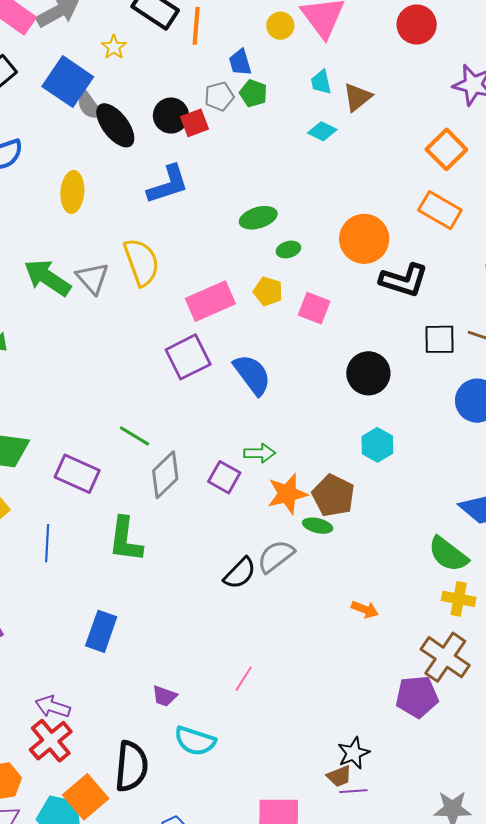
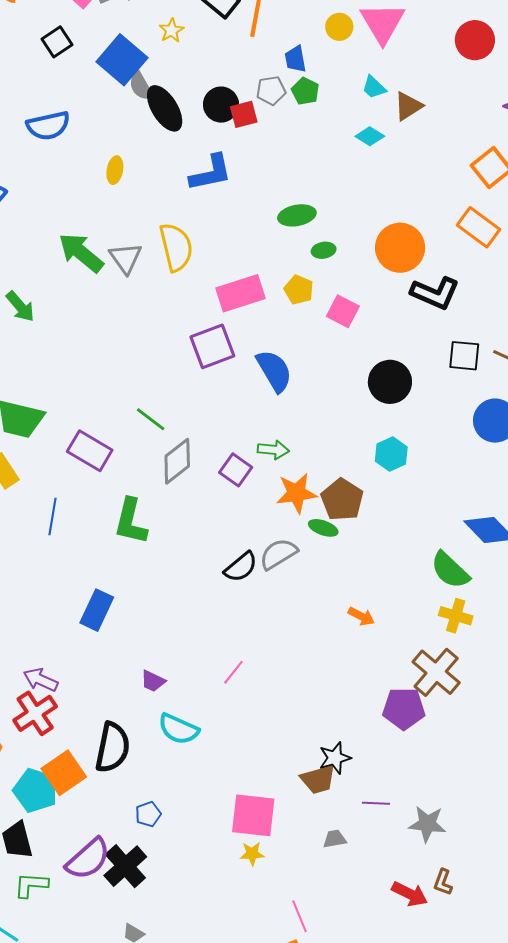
cyan trapezoid: (321, 82) -> (374, 87), turned -40
yellow ellipse: (72, 192) -> (115, 170), size x0.7
brown trapezoid: (339, 776) -> (318, 779), size x1.4
purple line: (353, 791) -> (376, 803), moved

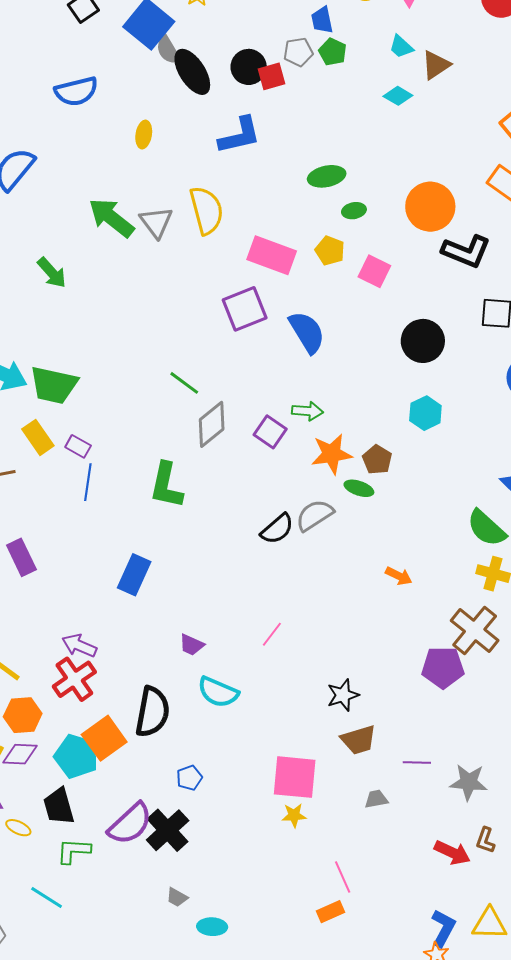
pink rectangle: (240, 293) -> (272, 255), turned 39
purple rectangle: (90, 451) -> (78, 446), moved, size x0.6
brown pentagon: (342, 500) -> (377, 460), size x0.7
black star: (335, 758) -> (343, 695), moved

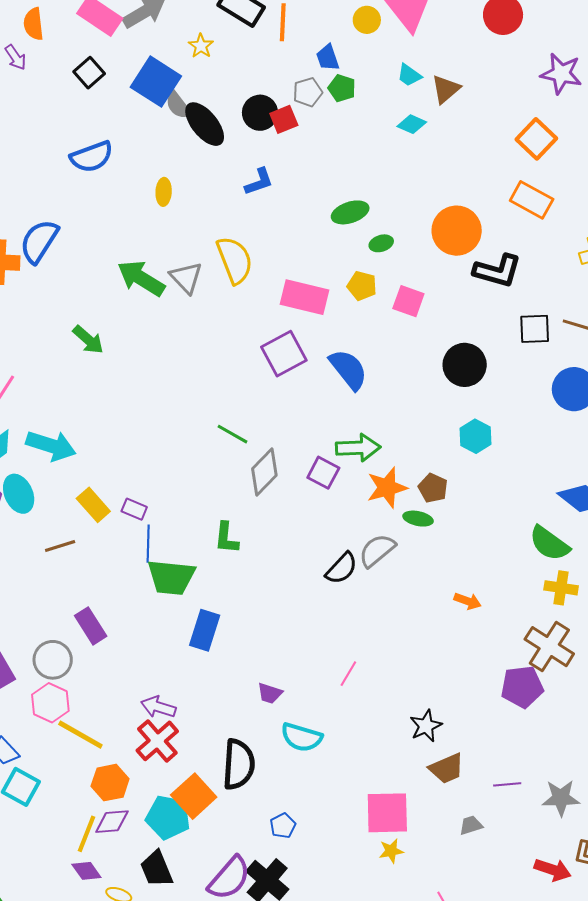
blue L-shape: (240, 135) -> (259, 182), size x0.7
green trapezoid: (54, 385) -> (171, 577), moved
green arrow: (308, 411) -> (358, 448), size x1.4
green L-shape: (166, 485) -> (226, 538), size x0.7

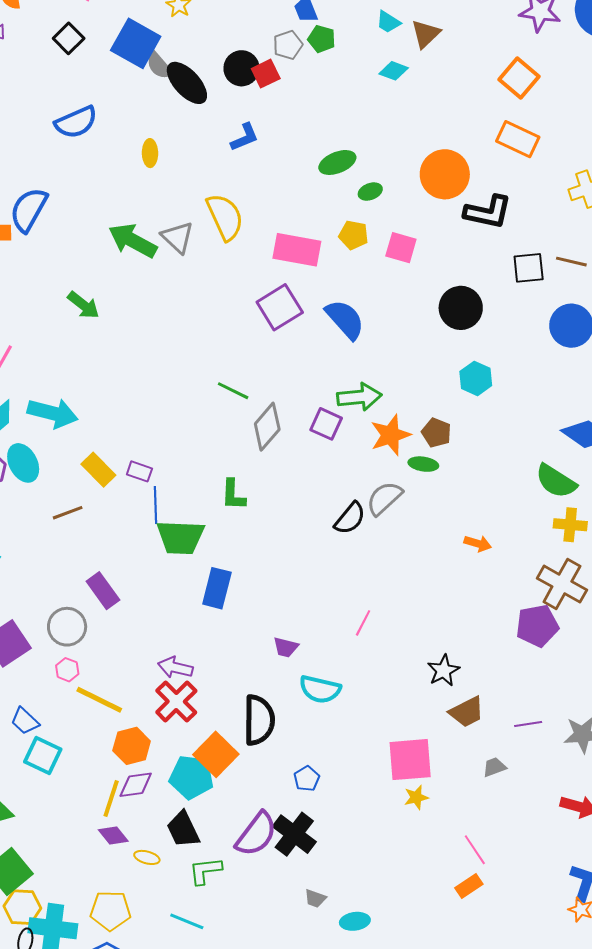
pink hexagon: (50, 703) -> (67, 670), size x0.6

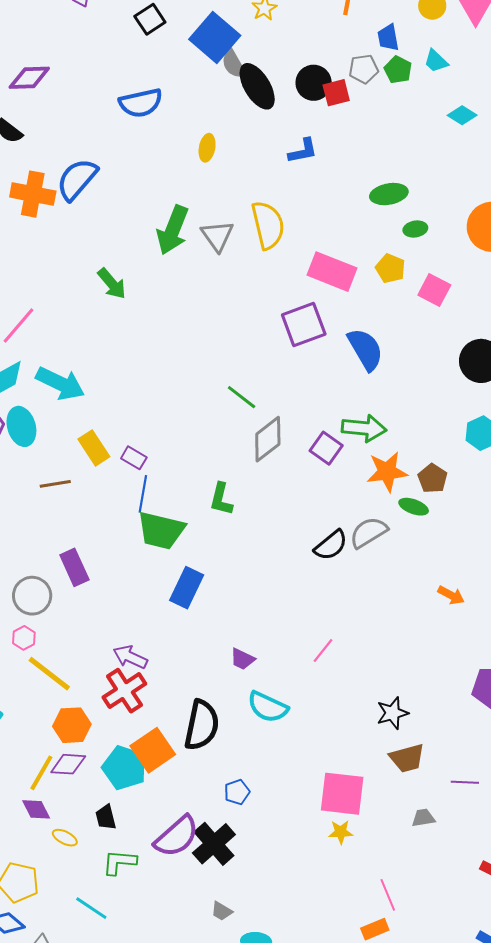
cyan trapezoid: (388, 22) -> (436, 61), moved
green arrow: (133, 241) -> (173, 230), turned -108
black trapezoid: (183, 829) -> (106, 817), size x0.7

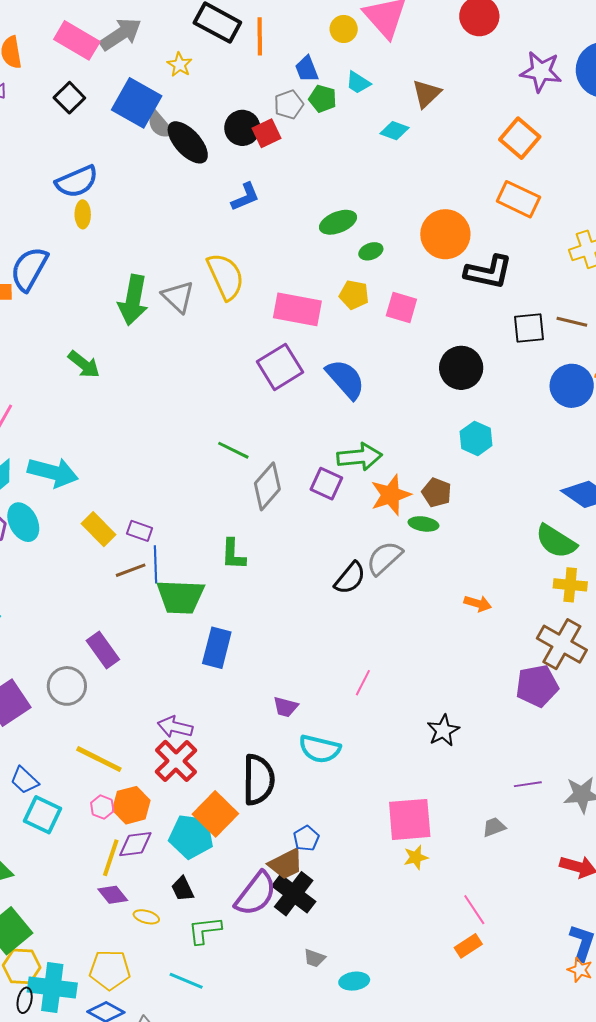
yellow ellipse: (207, 148) -> (83, 214), moved
brown line: (55, 484) -> (131, 570), moved
pink hexagon: (24, 638) -> (102, 807), moved
brown trapezoid: (407, 758) -> (286, 864), moved

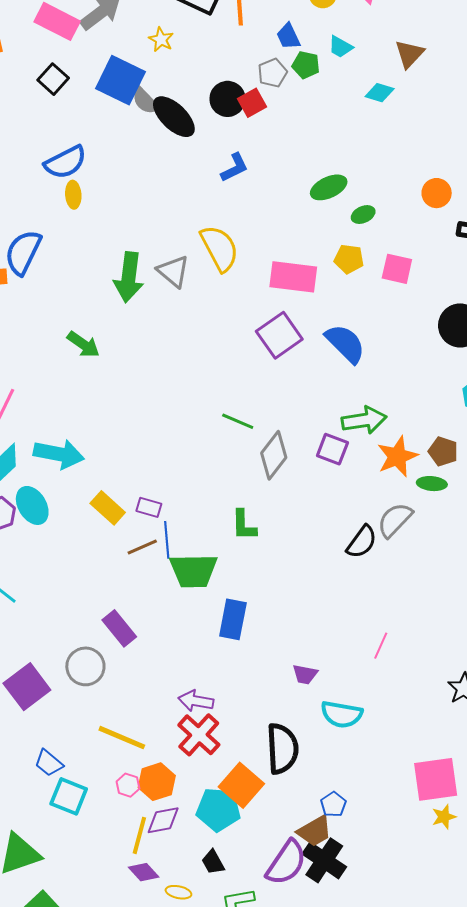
orange circle: (445, 234) -> (437, 193), size x0.6

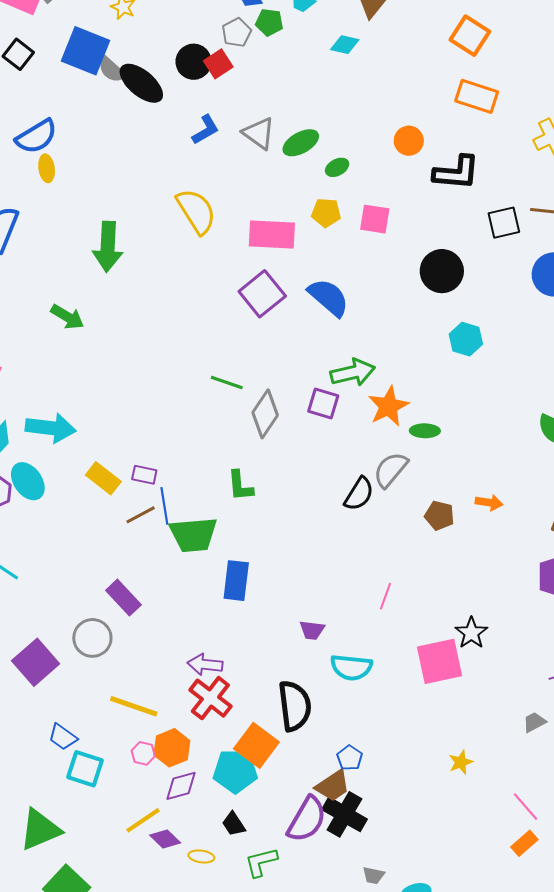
gray triangle: (173, 271) -> (259, 133), moved
brown pentagon: (443, 451) -> (439, 516), moved
pink square: (436, 779) -> (439, 661), moved
yellow line: (139, 835) -> (143, 820), moved, turned 45

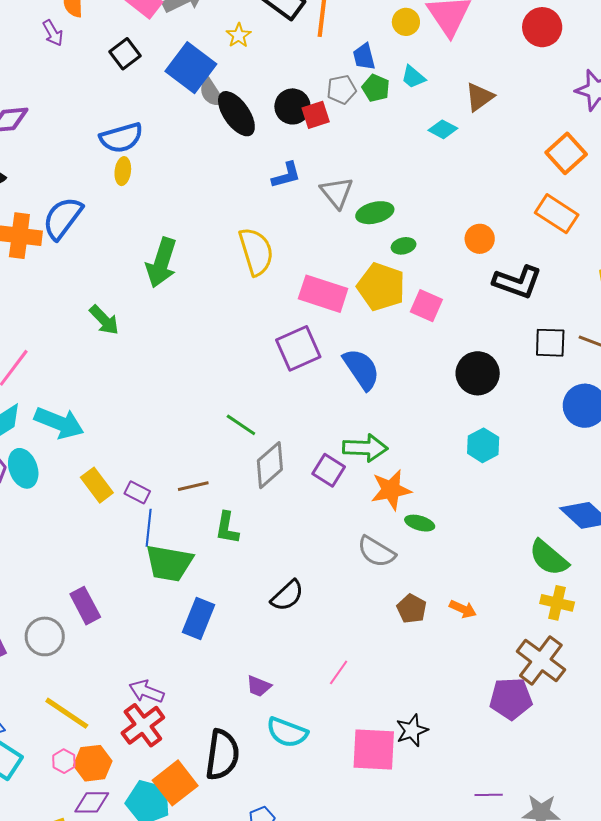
yellow pentagon: (326, 213) -> (381, 287), size x1.6
gray semicircle: (391, 470) -> (376, 552), turned -114
black semicircle: (359, 494) -> (287, 596), moved
brown line: (141, 515) -> (193, 486), moved

